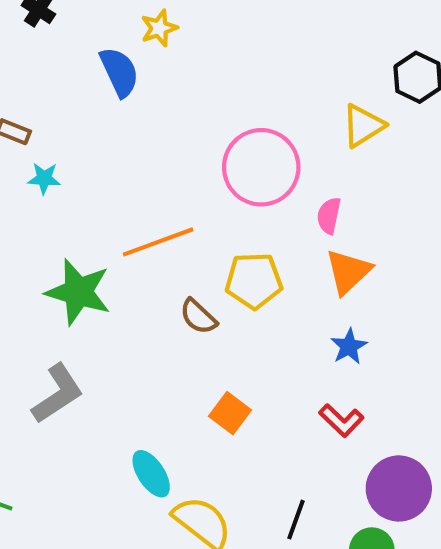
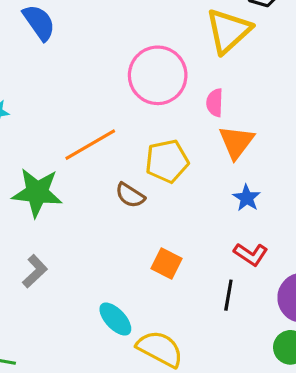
yellow triangle: (363, 126) -> (228, 31), size x1.4
gray L-shape: (58, 394) -> (35, 271), size x0.7
black line: (296, 520) -> (228, 295), moved

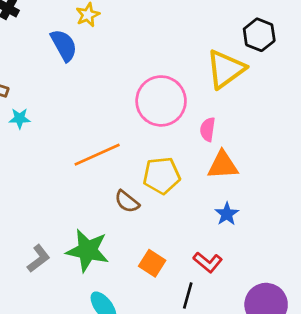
orange triangle: (236, 142) -> (223, 165), turned 44
green star: (37, 192) -> (88, 250), moved
red L-shape: (251, 254) -> (208, 262), moved
black line: (228, 295) -> (188, 295), moved

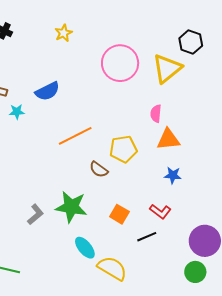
blue semicircle: (64, 45) -> (47, 91), moved, turned 95
pink circle: (161, 101) -> (120, 63), moved
blue star: (227, 214) -> (173, 175), turned -30
black line: (188, 295) -> (147, 237), turned 54

